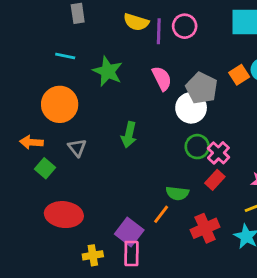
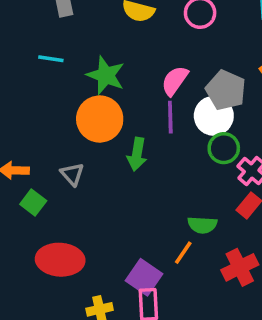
purple line: (159, 31) -> (170, 117), moved
pink semicircle: (162, 78) -> (175, 81), turned -115
orange circle: (60, 104) -> (100, 119), moved
green circle: (197, 147) -> (224, 148), moved

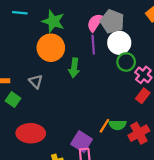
gray pentagon: (226, 90) -> (112, 21), moved
green semicircle: (202, 225) -> (117, 125), moved

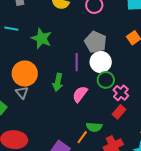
pink semicircle: (95, 23) -> (80, 94), moved
orange circle: (51, 48) -> (25, 74), moved
green semicircle: (117, 125) -> (94, 127), moved

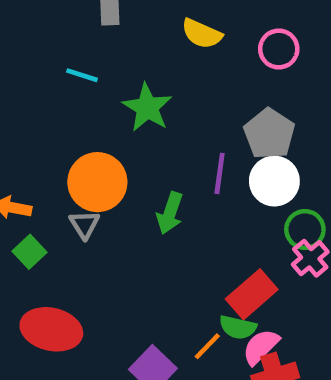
green circle: (106, 80) -> (305, 229), moved
pink semicircle: (80, 94) -> (261, 347), moved
red rectangle: (119, 112) -> (252, 294), moved, size x1.5

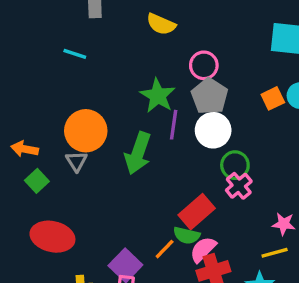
pink circle: (279, 49) -> (204, 65), moved
green star: (147, 108) -> (158, 96), moved
green arrow: (170, 213) -> (138, 153), size x1.4

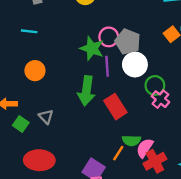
pink circle: (204, 65) -> (109, 37), moved
orange circle: (86, 131) -> (35, 71), moved, size x0.7
gray triangle: (76, 161) -> (46, 117), moved
red rectangle: (197, 212) -> (115, 107), moved, turned -70

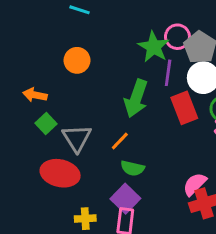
red rectangle: (115, 107) -> (184, 108), moved
gray triangle: (46, 117) -> (77, 138), moved, size x1.5
green semicircle: (131, 141) -> (133, 168), moved
orange line: (118, 153) -> (120, 141), moved

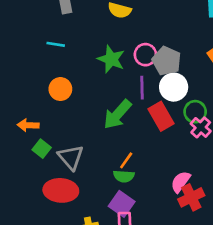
green star: (154, 47) -> (111, 59), moved
green arrow: (136, 98) -> (117, 114), turned 32
orange line: (120, 141) -> (126, 160), moved

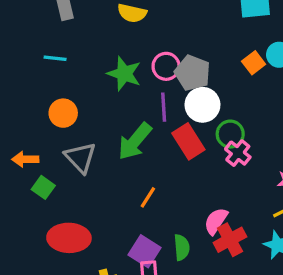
gray triangle: (71, 157) -> (80, 158), moved
green semicircle: (124, 176) -> (182, 247), moved, turned -96

